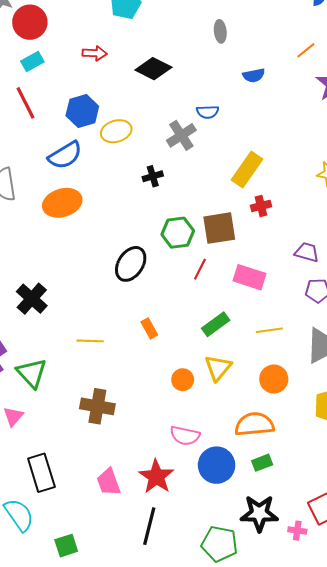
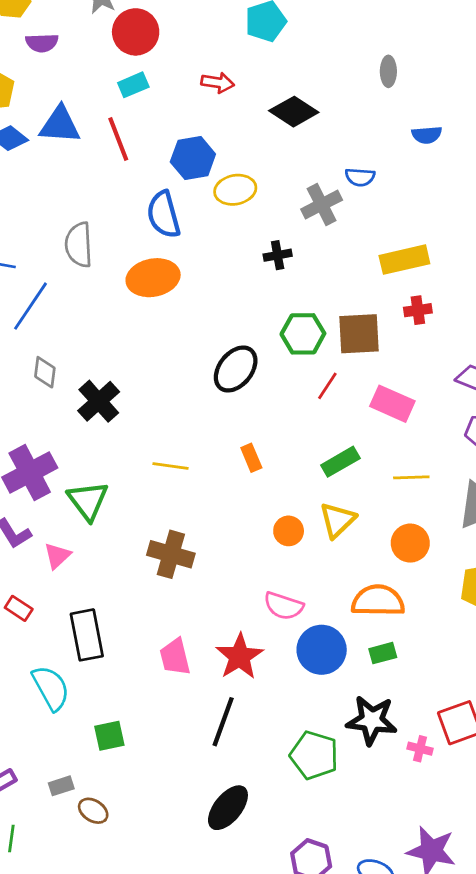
blue semicircle: (65, 155) -> (164, 215), turned 100
yellow rectangle: (247, 169) -> (404, 260), turned 36

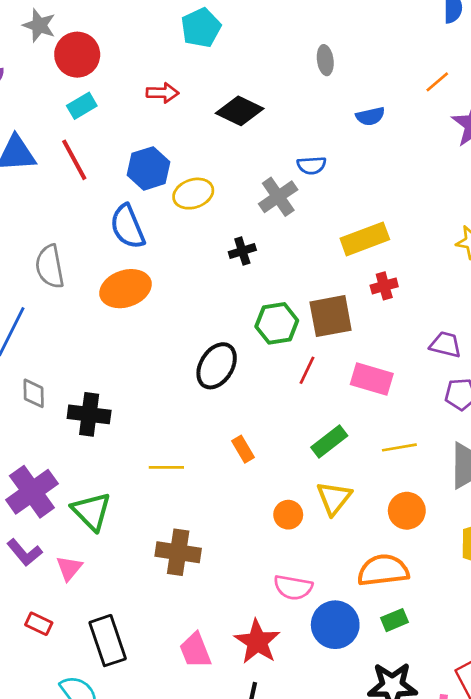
black cross: (99, 401) -> (89, 414), turned -33

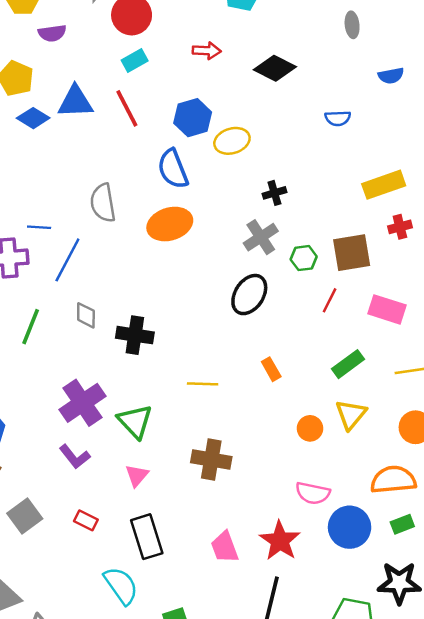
gray cross: (278, 197) -> (261, 237), moved
green hexagon: (277, 323) -> (304, 258), size x0.7
pink triangle: (69, 568) -> (137, 475), moved

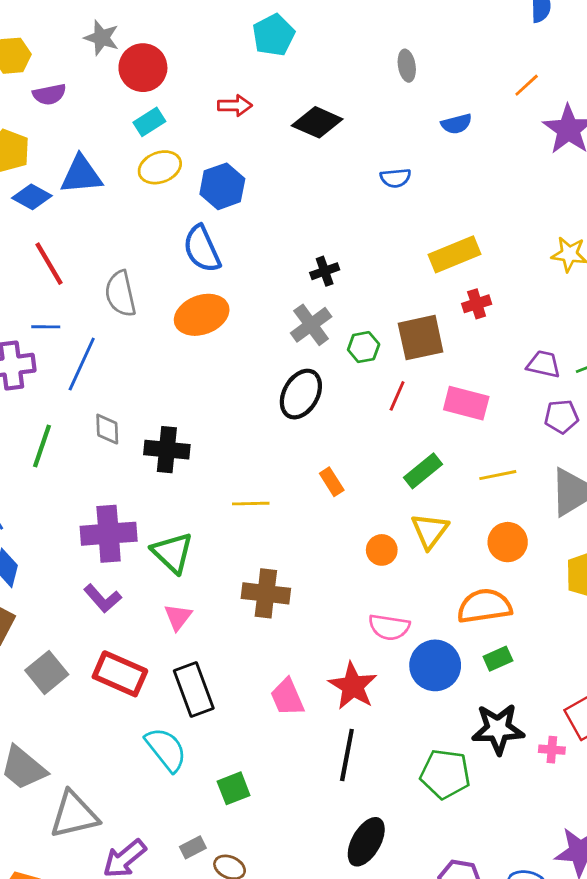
red line: (127, 108) -> (49, 264), moved
yellow ellipse: (232, 141) -> (160, 167), moved
purple cross: (82, 403) -> (109, 534), turned 33
red rectangle: (86, 520) -> (120, 674), size x1.8

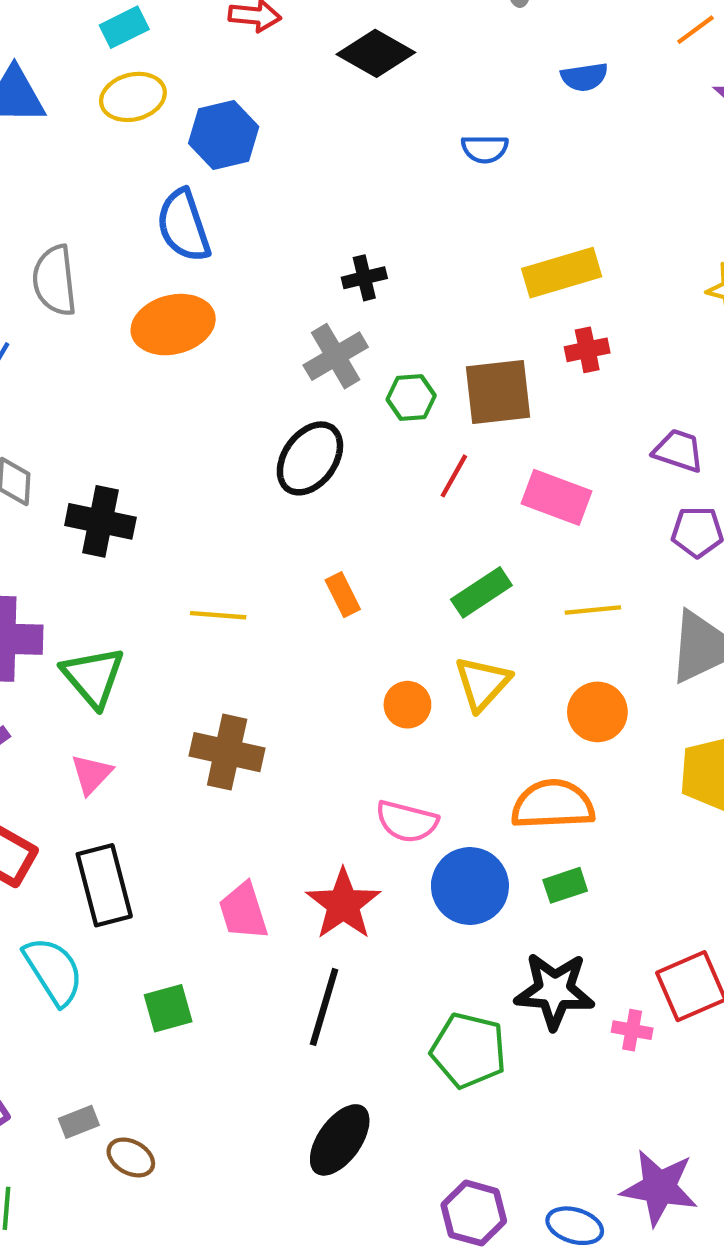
green square: (234, 788) -> (168, 1008), moved

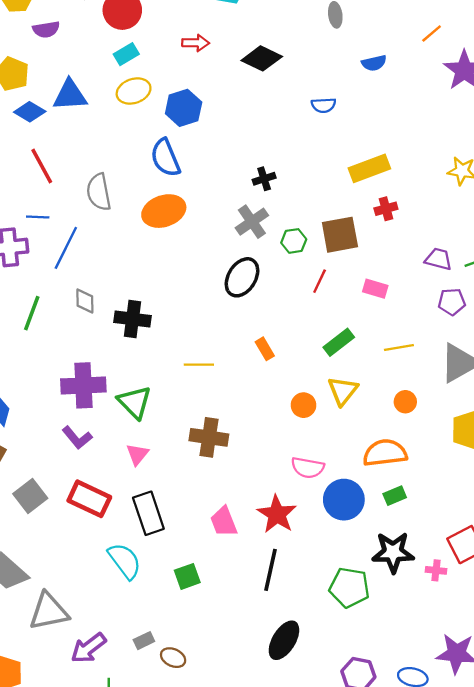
pink rectangle: (556, 497) -> (375, 289), size x0.7
orange circle: (597, 712) -> (405, 402), size x0.7

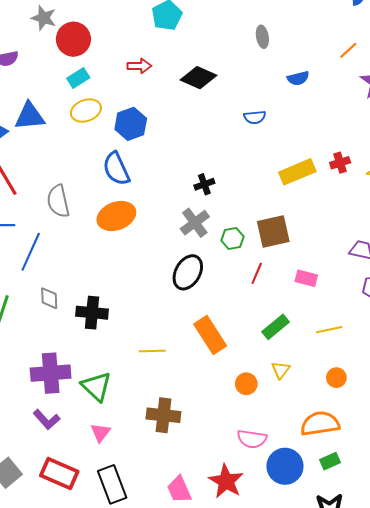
red cross: (386, 209) -> (340, 163), moved
orange rectangle: (265, 349) -> (210, 335), size x1.8
yellow triangle: (343, 391) -> (281, 370), size x0.7

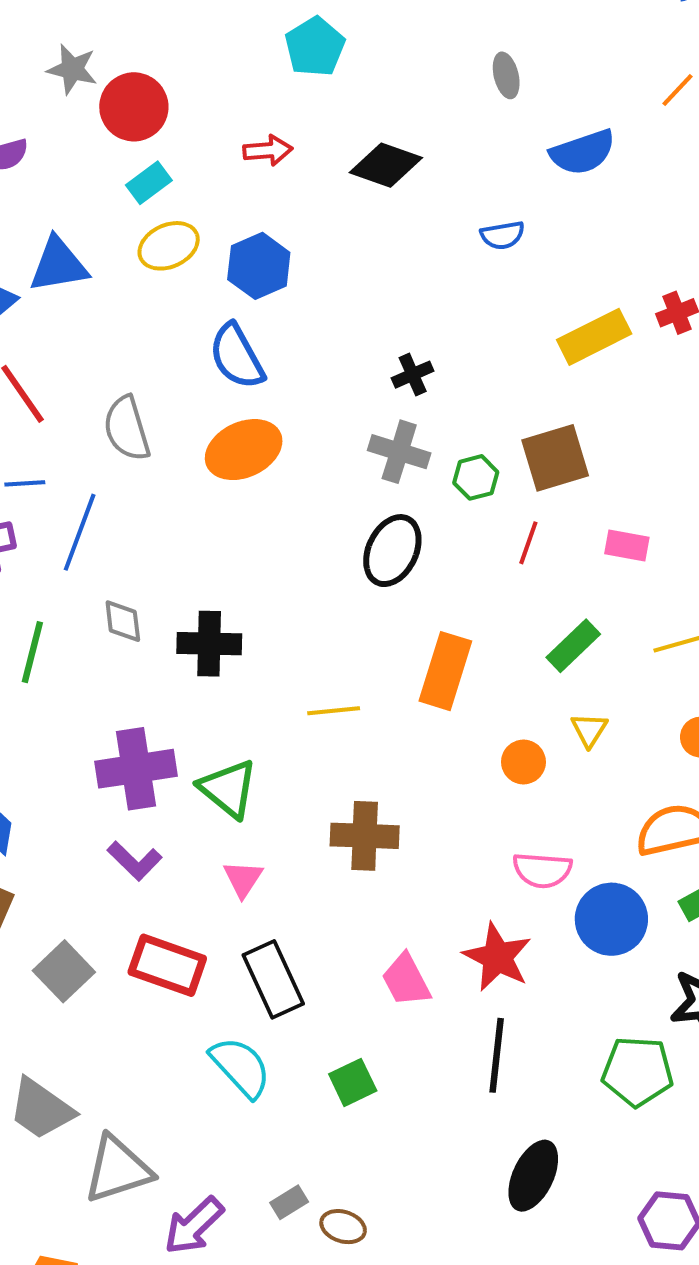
blue semicircle: (298, 78) -> (583, 152), size x1.5
gray cross: (195, 223) -> (399, 452), turned -32
orange rectangle: (210, 335) -> (445, 671), turned 54

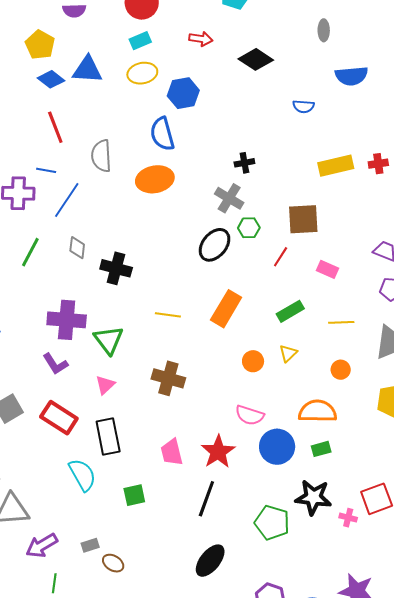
green hexagon: (476, 477) -> (249, 228), moved

